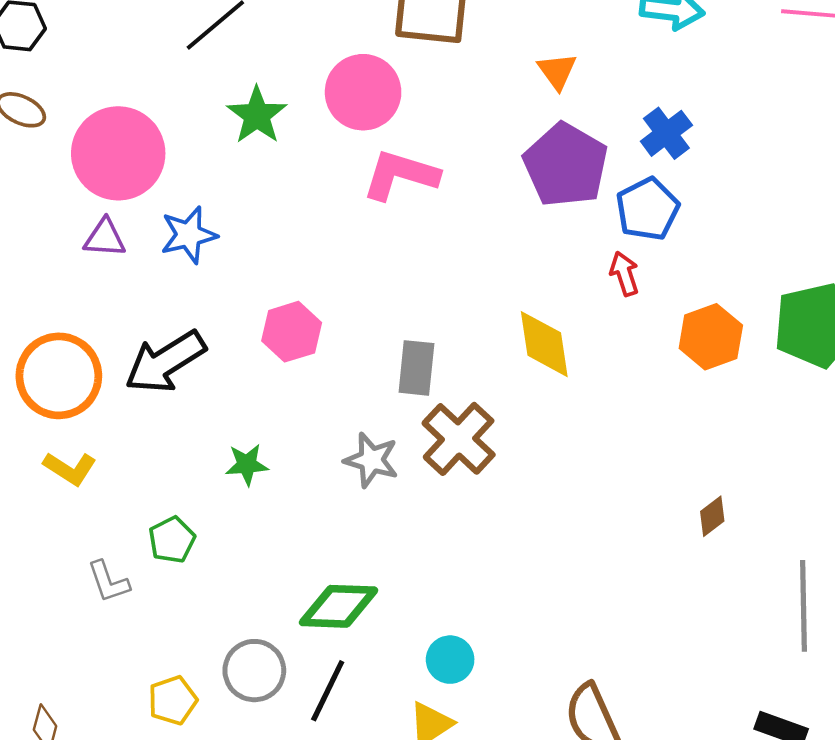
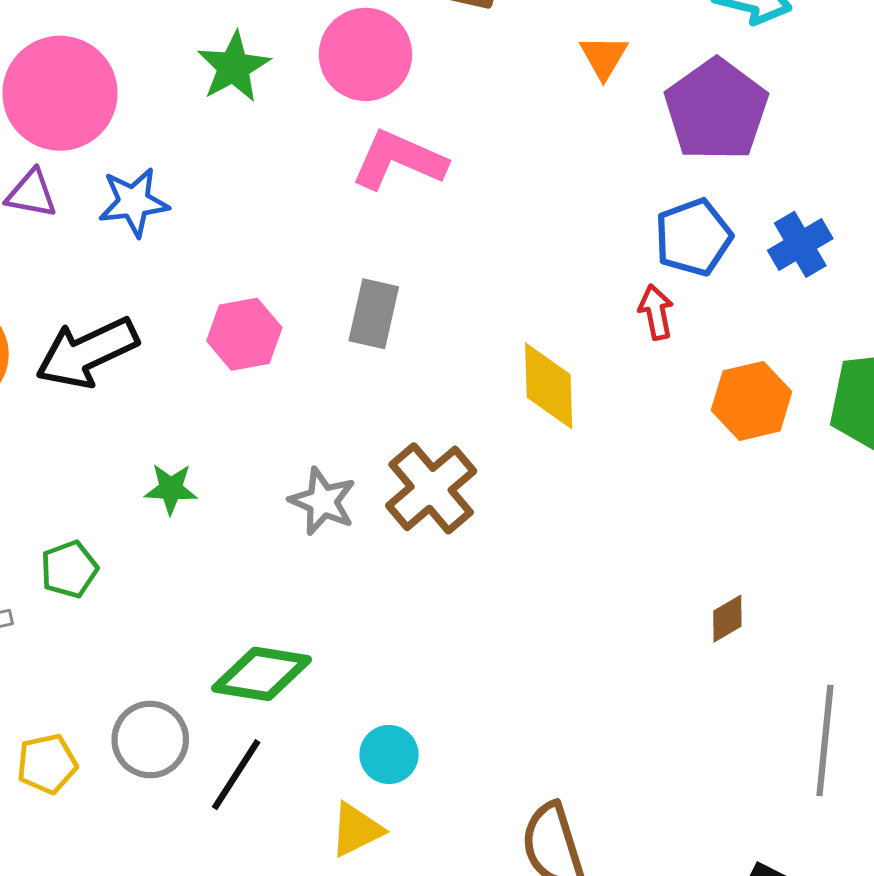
blue cross: (666, 133) -> (800, 244), moved
purple pentagon: (566, 165) -> (716, 110), moved
gray rectangle: (416, 368) -> (374, 314), moved

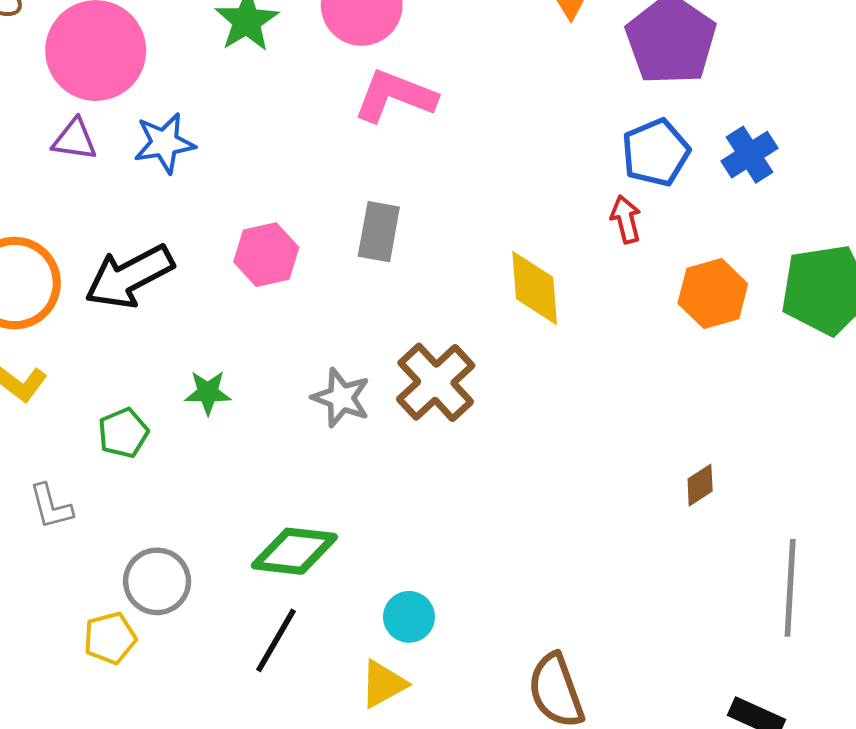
green pentagon: (69, 569) -> (123, 433), moved
gray circle: (150, 740) -> (157, 581), moved

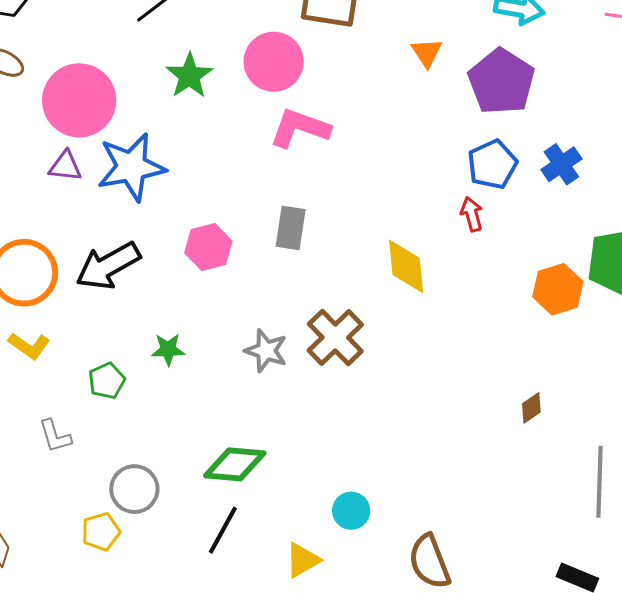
blue star: (164, 143) -> (131, 167), size x1.5
orange hexagon: (713, 294) -> (558, 289), moved
cyan circle: (409, 617) -> (351, 511), moved

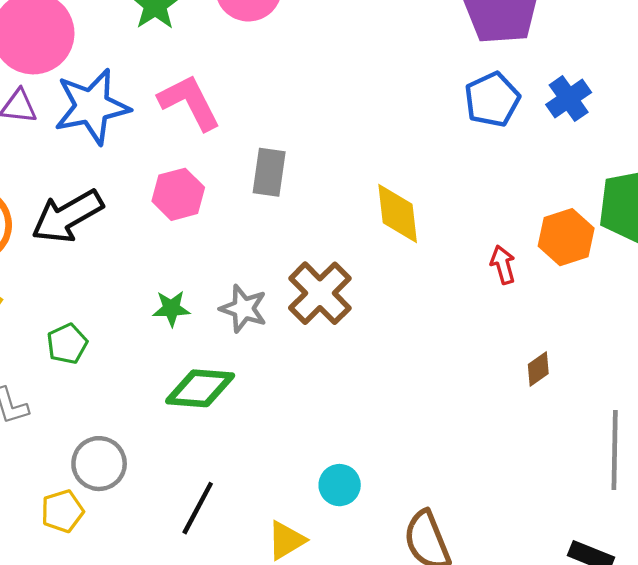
pink L-shape: (300, 128) -> (189, 102), moved, turned 44
red arrow: (472, 214) -> (503, 265), moved
green star: (168, 349) -> (171, 308), moved
green diamond: (235, 464) -> (200, 388), moved

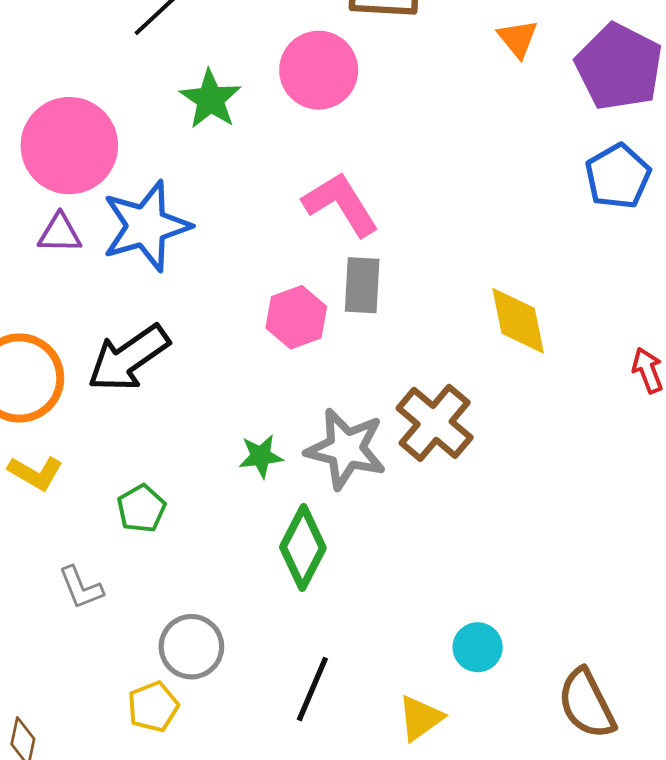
pink L-shape: (189, 102) -> (341, 204), moved
pink hexagon: (178, 194) -> (296, 317), moved
gray star: (243, 309) -> (346, 449), size x1.4
green diamond: (200, 388) -> (303, 547), turned -62

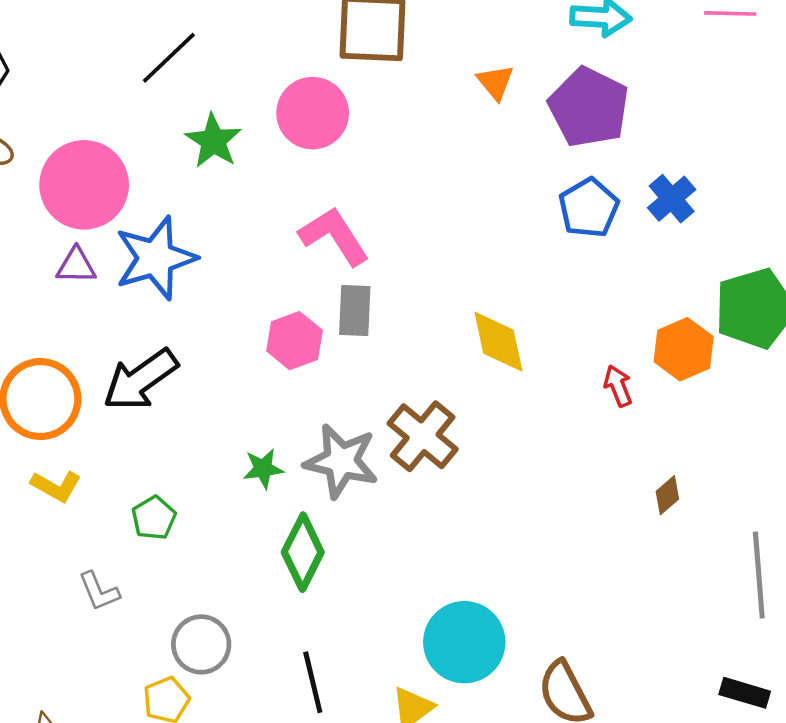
cyan circle: (478, 647) -> (464, 642), size x1.8
black line: (312, 689) -> (313, 682), turned -36

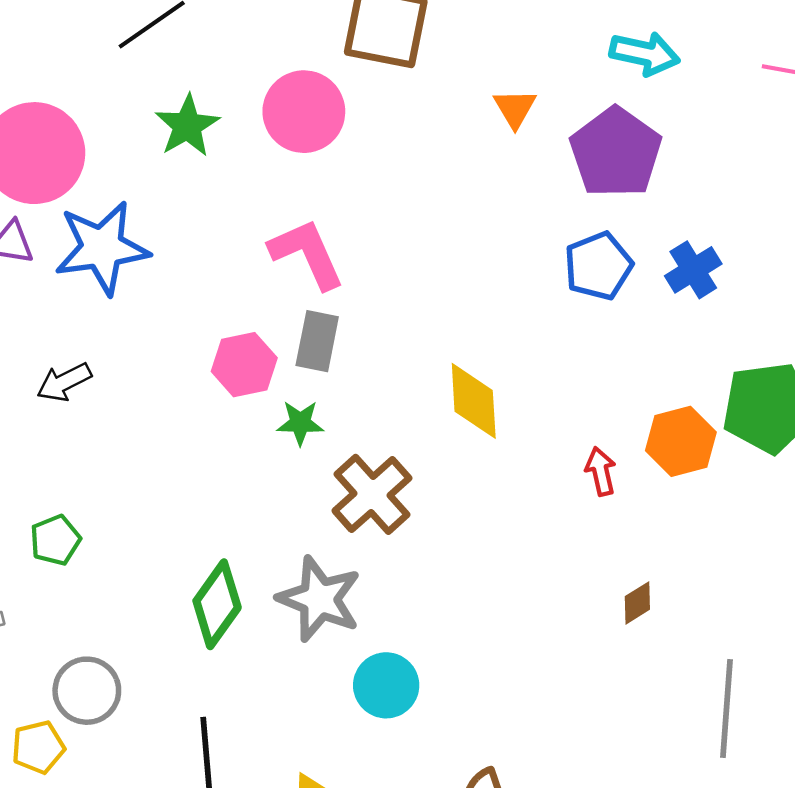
black arrow: (140, 380) -> (64, 382), size x0.6
gray star: (341, 461) -> (319, 599), moved
green star: (263, 469) -> (300, 423), moved
cyan circle: (464, 642) -> (386, 685), moved, size x0.7

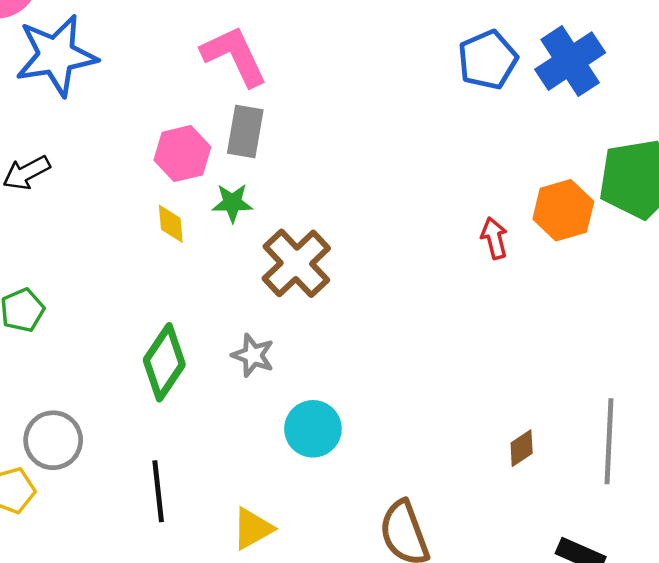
blue cross: (693, 270) -> (570, 61), size x1.4
yellow diamond: (474, 401) -> (171, 224), moved, size x0.6
gray star: (319, 599) -> (253, 355), size x0.6
brown diamond: (637, 603) -> (522, 448), moved

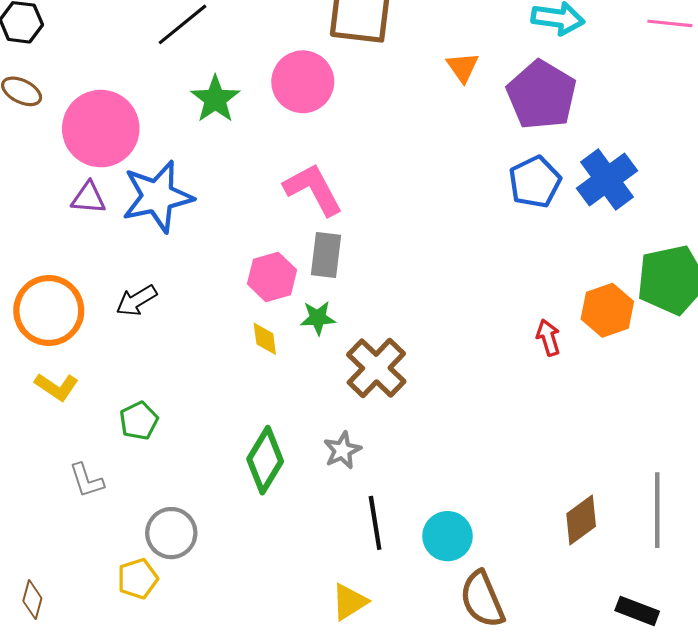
gray star: (253, 355) -> (342, 450), turned 30
cyan circle: (313, 429) -> (448, 536), moved
brown diamond: (522, 448) -> (581, 520), size x1.5
black line: (158, 491) -> (375, 523), moved

